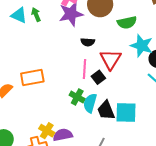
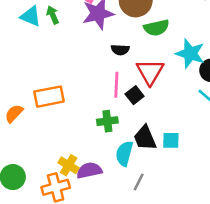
green semicircle: (127, 22) -> (156, 28), moved
green cross: (77, 97) -> (107, 121), turned -35
cyan semicircle: (90, 103) -> (124, 153), moved
cyan square: (126, 112) -> (171, 140), size x0.6

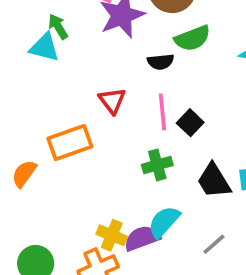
cyan triangle: (31, 16) -> (44, 47), moved
green semicircle: (156, 28) -> (193, 38), moved
red triangle: (150, 72) -> (112, 101), moved, size x0.7
cyan semicircle: (124, 153) -> (164, 222), moved, turned 35
gray line: (139, 182) -> (214, 244), turned 30

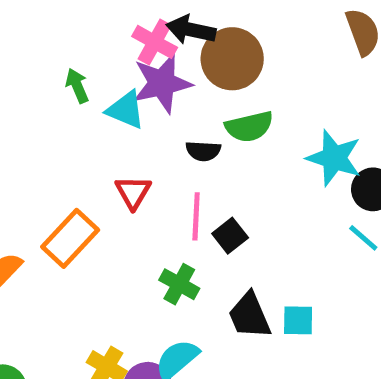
cyan triangle: (44, 47) -> (126, 110), moved
orange rectangle: (70, 143) -> (70, 238), turned -36
green cross: (157, 165) -> (179, 284), turned 36

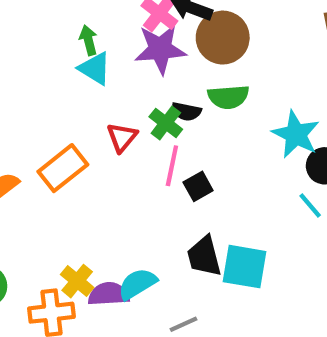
cyan triangle: (126, 110) -> (95, 68), moved
green cross: (179, 284) -> (166, 123), moved
cyan square: (298, 320) -> (244, 267), size x1.6

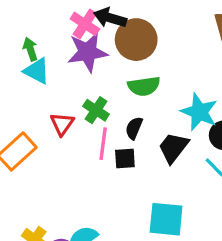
black semicircle: (186, 111) -> (134, 128), moved, turned 105
black square: (198, 186) -> (125, 158), turned 30
black trapezoid: (204, 256) -> (173, 148), moved, turned 56

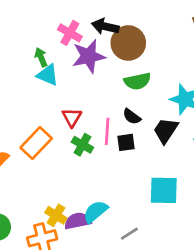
pink cross: (85, 24) -> (70, 33), moved
green cross: (96, 110) -> (82, 145), moved
black semicircle: (134, 128) -> (132, 117), turned -72

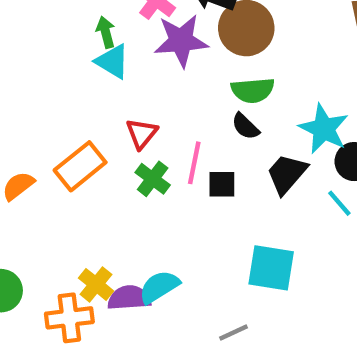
black semicircle: (132, 117) -> (245, 126), moved
gray line: (129, 234) -> (234, 332), moved

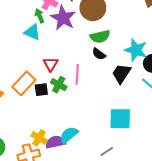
green arrow: (106, 32) -> (39, 16), moved
purple star: (181, 41) -> (63, 18), turned -30
black square: (222, 184) -> (41, 90), moved

